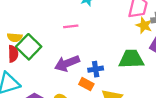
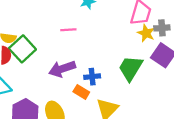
green trapezoid: (131, 59) -> (131, 68), turned -60

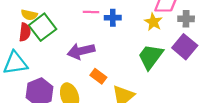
yellow star: (146, 33) -> (153, 22), moved
blue cross: (92, 77) -> (113, 18), moved

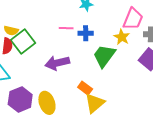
green trapezoid: (151, 57) -> (104, 56), moved
orange rectangle: (98, 76) -> (85, 88), moved

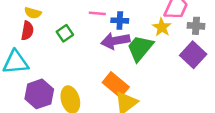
green square: (23, 42) -> (65, 33), moved, size x0.6
purple arrow: (57, 63) -> (115, 41), moved
orange rectangle: (85, 88) -> (116, 85), size x1.5

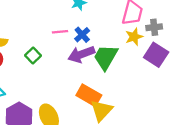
blue cross: (120, 21) -> (82, 35), turned -35
yellow star: (162, 27) -> (134, 37), moved, turned 30

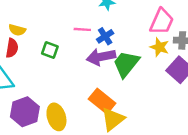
yellow star: (134, 37) -> (159, 47), turned 30
green square: (33, 55) -> (50, 50), turned -35

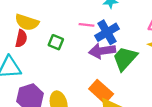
yellow semicircle: (17, 30) -> (27, 22), size x1.5
blue cross: (105, 36) -> (107, 32), size x1.5

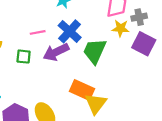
pink line: (87, 25) -> (38, 32), moved
purple arrow: (102, 51) -> (56, 52), moved

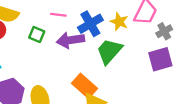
gray cross: (139, 17) -> (164, 31), turned -35
yellow star: (121, 28) -> (119, 22), moved
purple square: (144, 44) -> (160, 59), turned 30

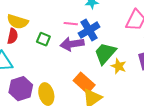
pink line: (58, 15) -> (71, 24), moved
yellow star: (119, 22) -> (119, 66), moved

